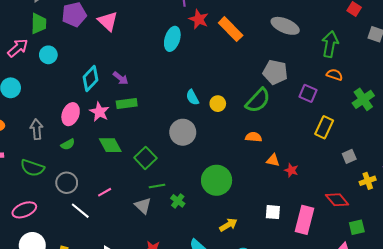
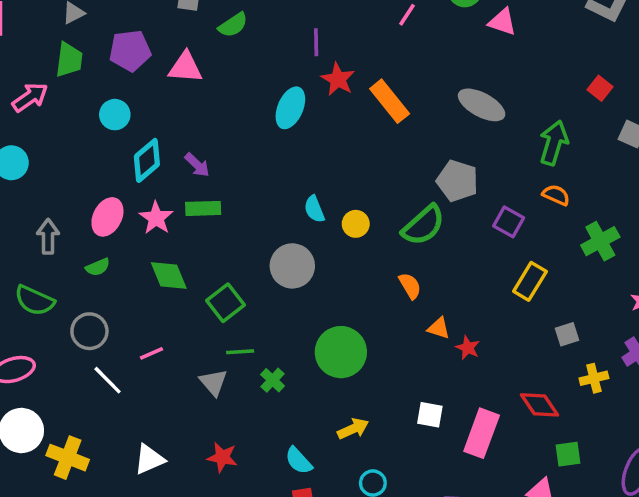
pink triangle: (108, 21) -> (185, 67), turned -45
cyan circle: (48, 55) -> (115, 115), moved
orange semicircle: (254, 137) -> (410, 286), turned 49

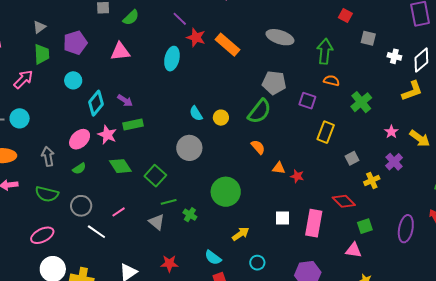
purple line: (316, 42) -> (180, 19), turned -35
pink triangle: (185, 67) -> (120, 52), moved
pink ellipse: (107, 217) -> (80, 139), turned 30

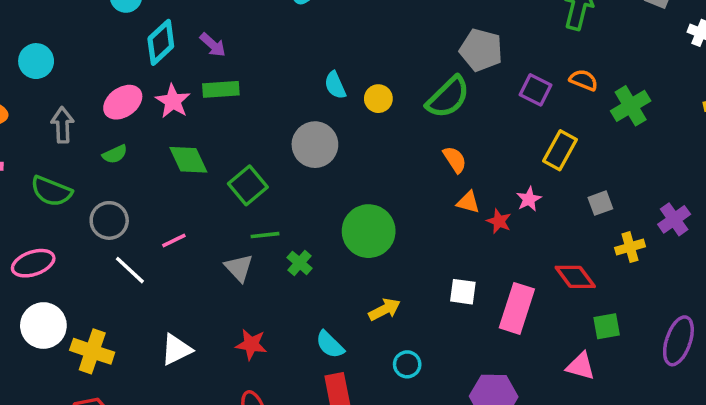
orange semicircle: (331, 81) -> (584, 80), moved
cyan circle: (20, 118) -> (36, 61), moved
pink star: (391, 132) -> (529, 199), moved
orange semicircle: (258, 147) -> (455, 160), moved

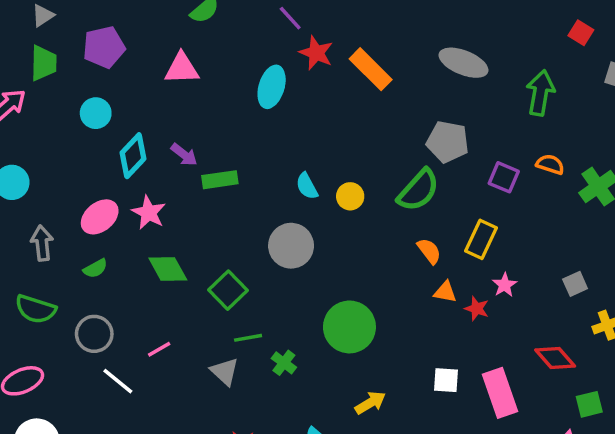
green rectangle: (221, 89) -> (220, 180), moved
yellow rectangle: (560, 150) -> (481, 239), moved
pink rectangle: (517, 308) -> (500, 393), turned -33

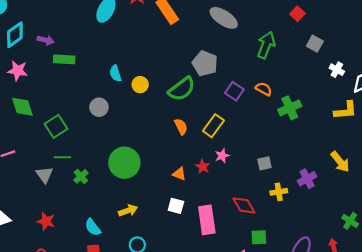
purple arrow: (184, 155) -> (46, 40), turned -35
pink star: (149, 213) -> (18, 71), turned -30
gray circle: (291, 246) -> (99, 107), size x0.7
orange triangle: (445, 292) -> (179, 174), moved

